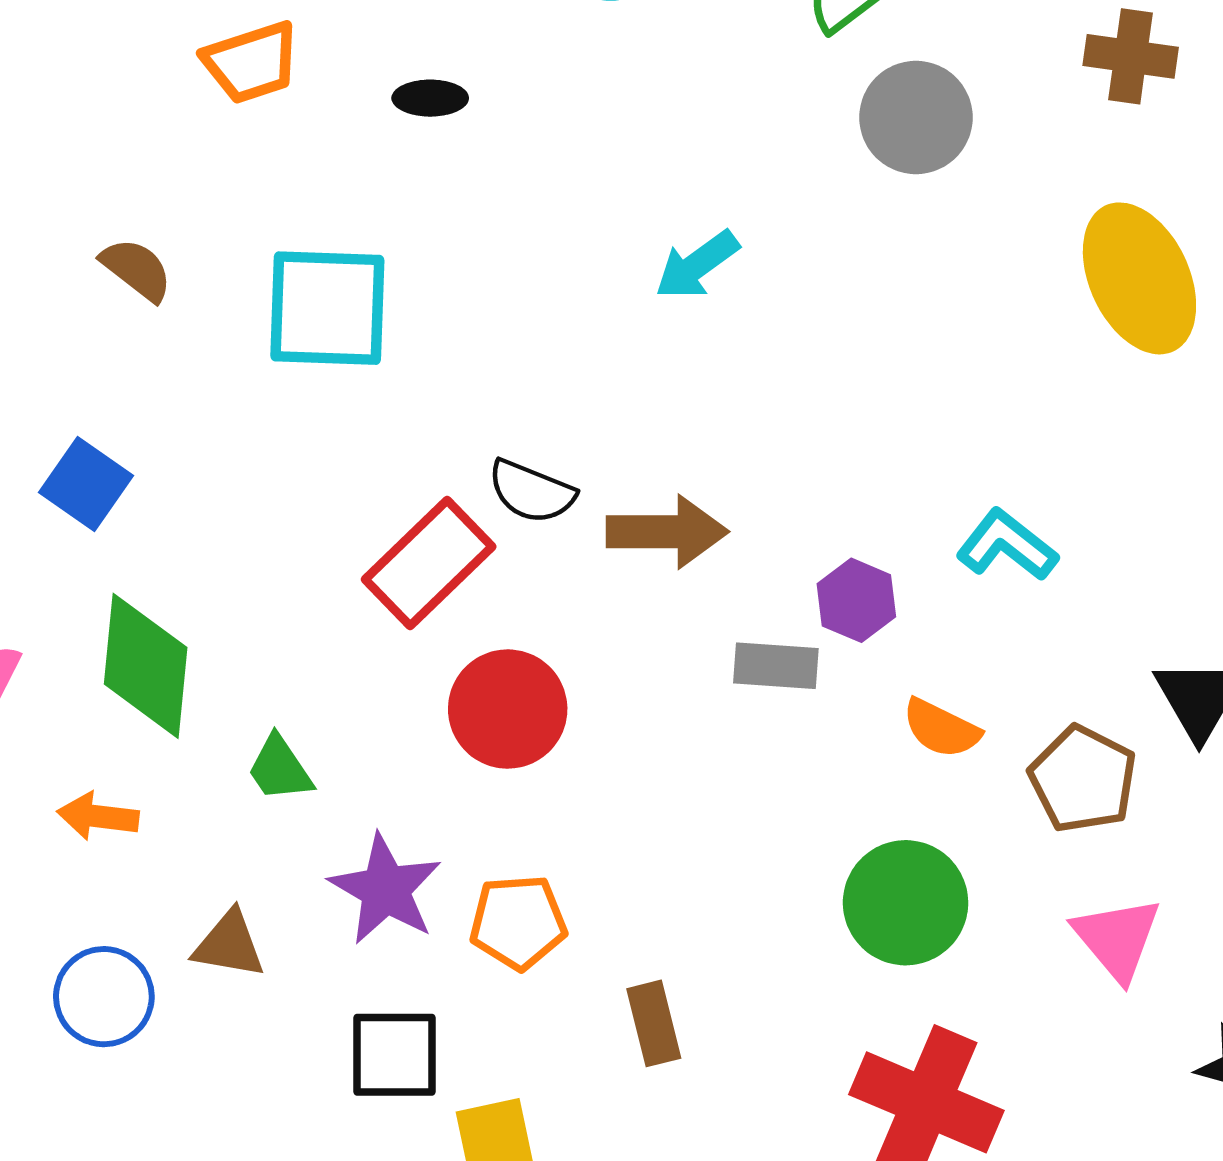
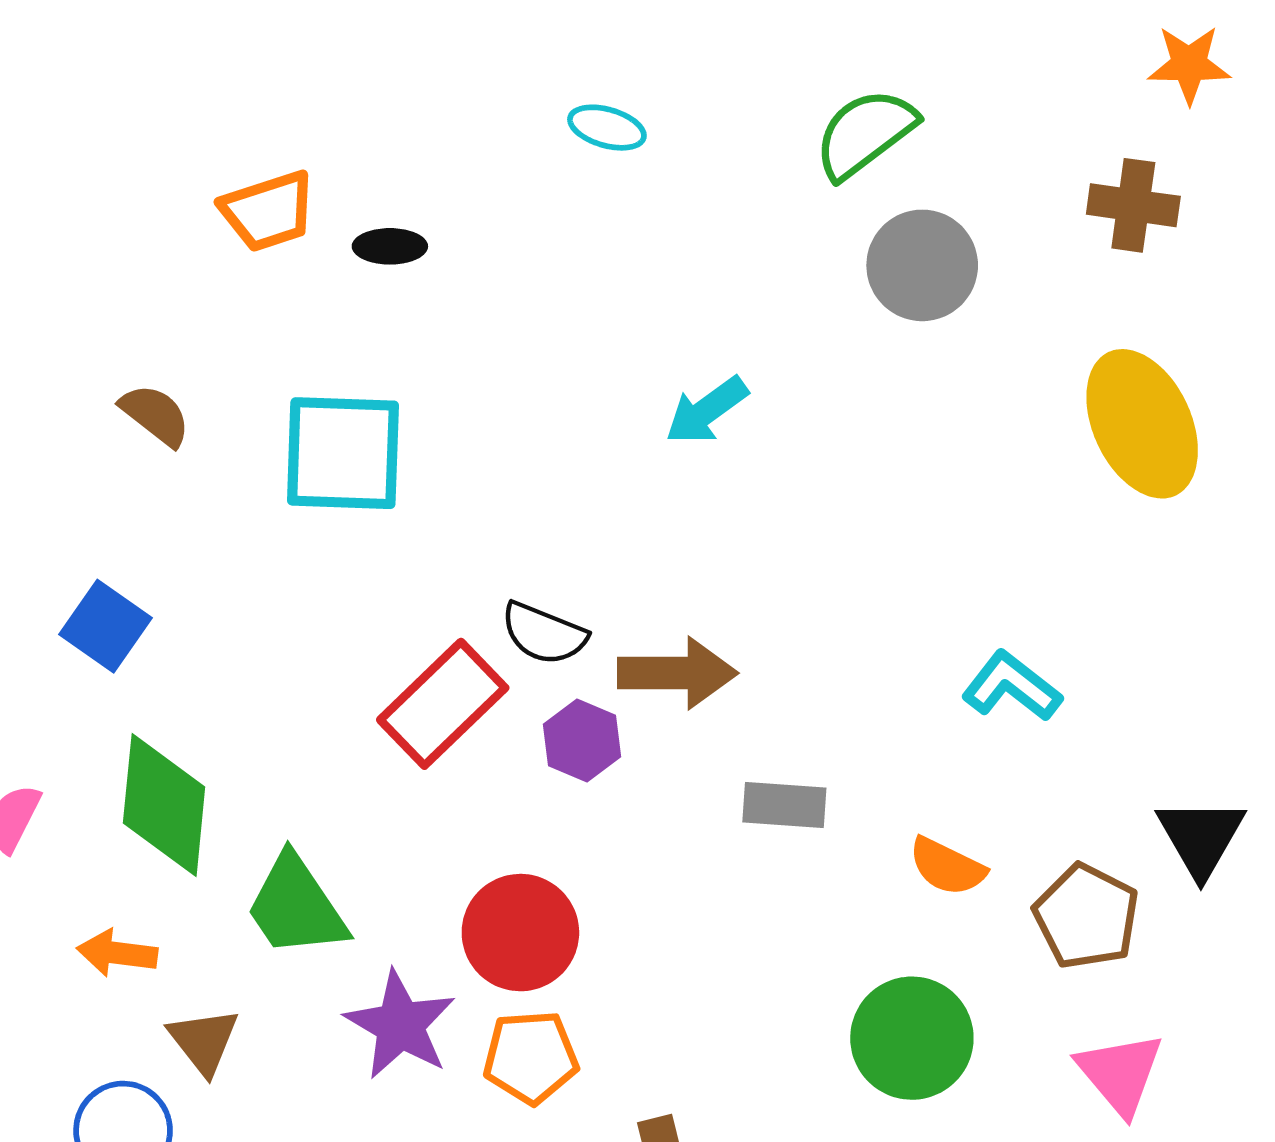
black ellipse: (430, 98) -> (390, 246), moved
purple hexagon: (856, 600) -> (582, 740), moved
red circle: (508, 709) -> (520, 933), moved
green trapezoid: (280, 769) -> (296, 906), size x1.6
brown triangle: (229, 944) -> (204, 1041), moved, turned 42

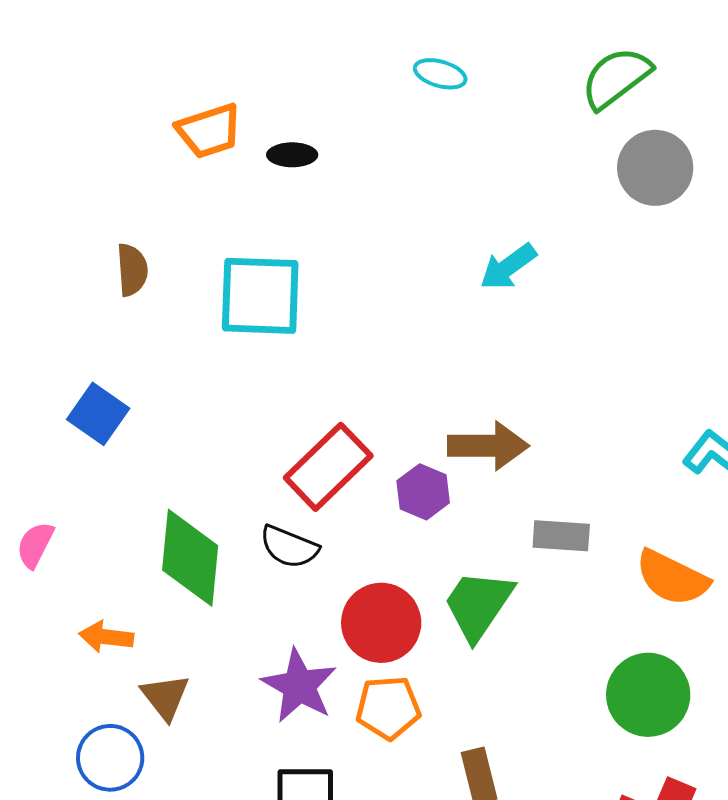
brown semicircle: (155, 415) -> (132, 270), turned 48
black semicircle: (544, 633) -> (289, 547), moved
green diamond: (164, 805) -> (190, 558), moved
orange semicircle: (947, 867) -> (672, 578), size x1.4
green trapezoid: (296, 906) -> (478, 605), moved, turned 68

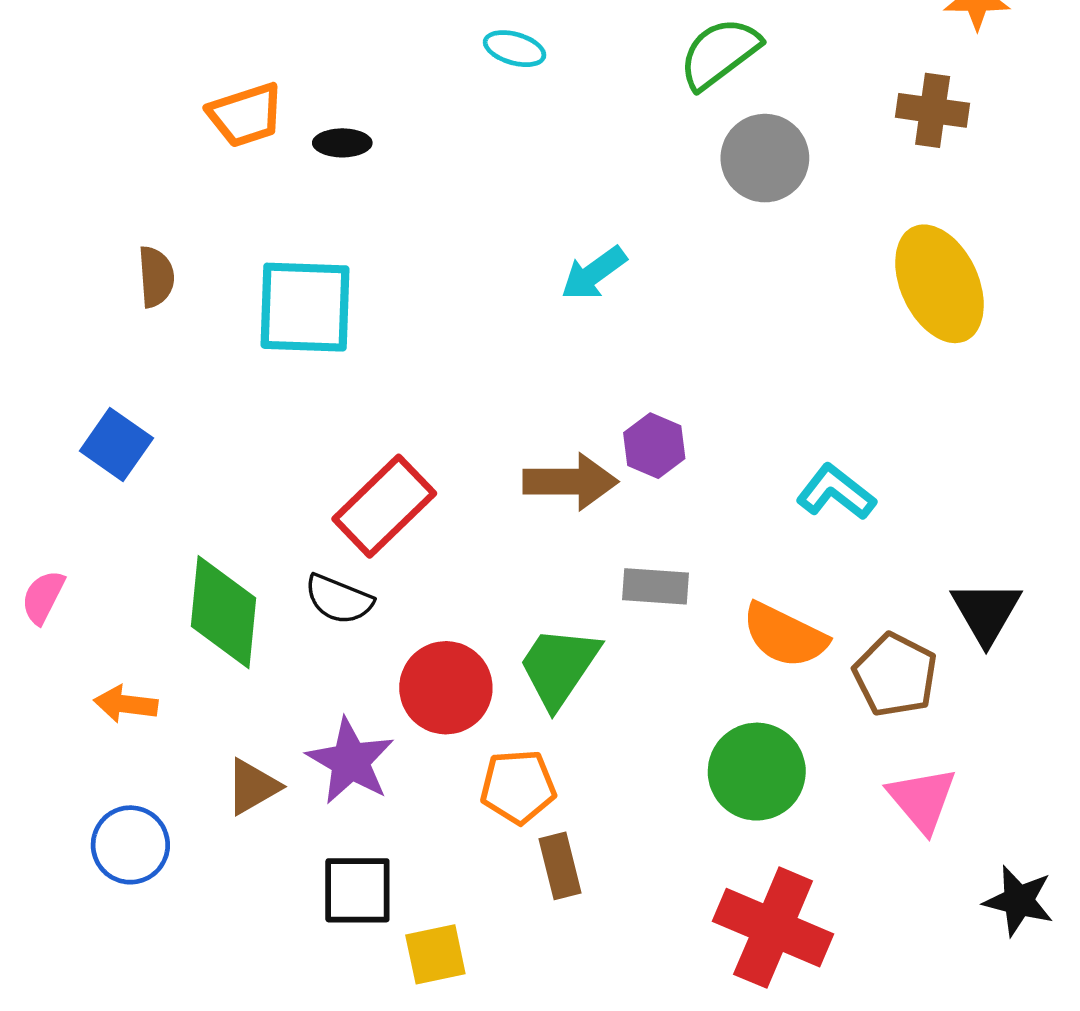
purple hexagon: (423, 492) -> (654, 446), moved
brown triangle: (165, 697) -> (253, 787), moved, turned 38
orange pentagon: (388, 708) -> (518, 787), moved

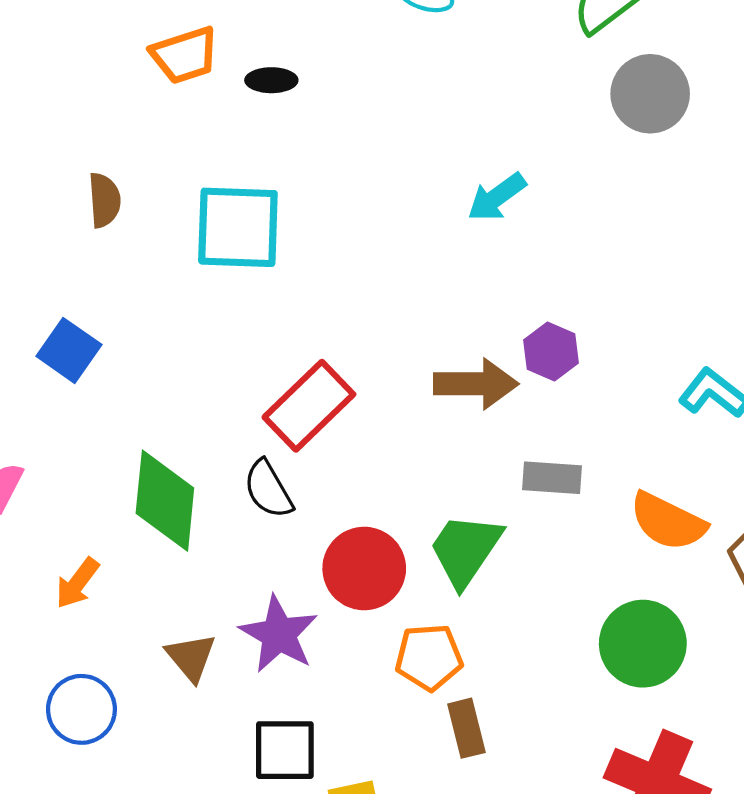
black semicircle: (339, 599) -> (268, 489), turned 38
orange arrow: (126, 704) -> (77, 583), turned -60
brown triangle: (253, 787) -> (191, 657), turned -40

